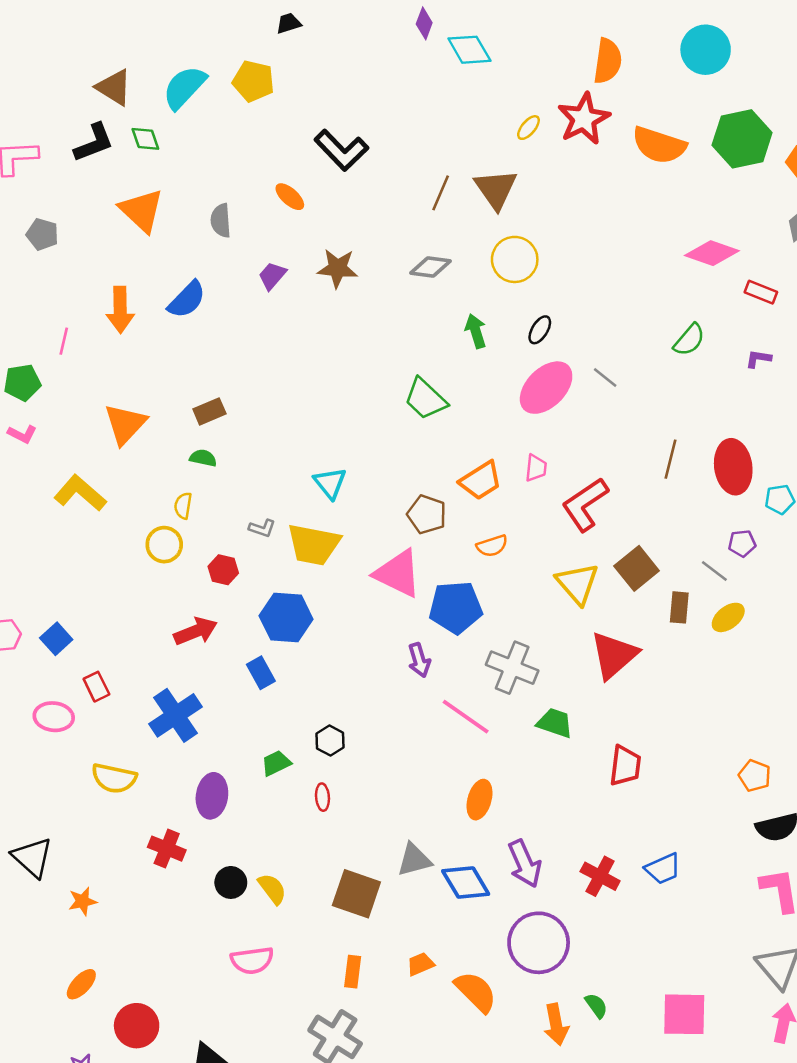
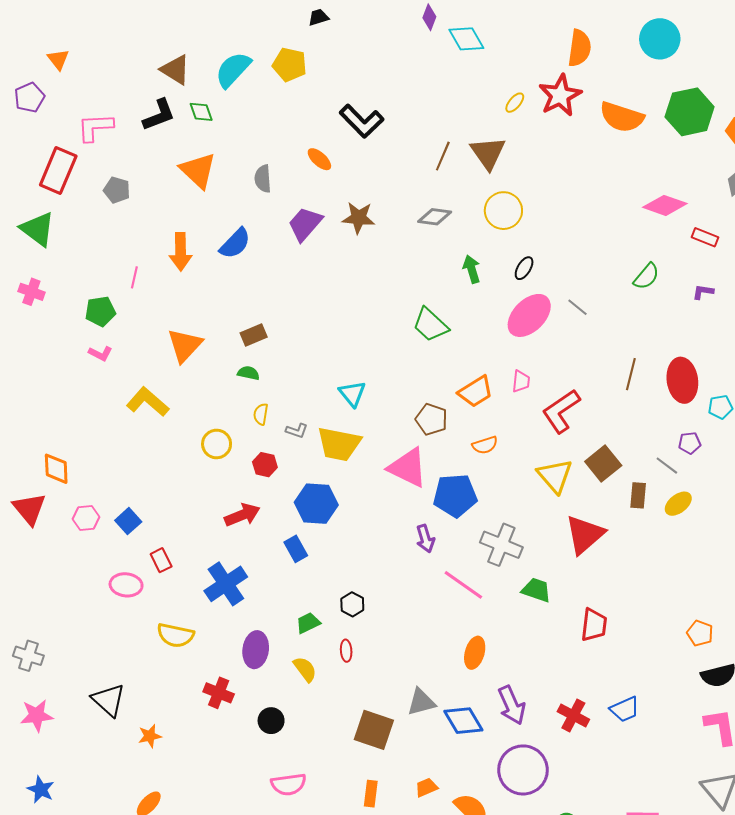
purple trapezoid: (272, 276) -> (305, 224), size x1.5
yellow semicircle: (183, 506) -> (261, 414), moved
yellow semicircle: (272, 889) -> (305, 669), moved

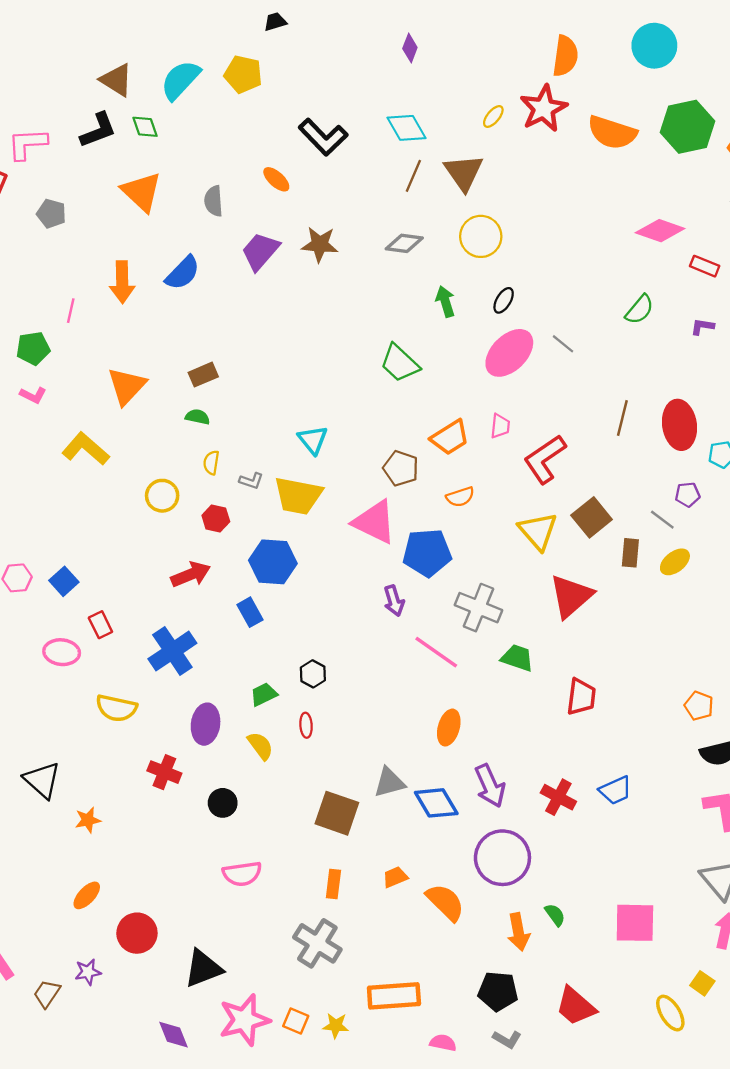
purple diamond: (429, 17) -> (410, 48), moved
cyan diamond: (466, 39) -> (407, 128), moved

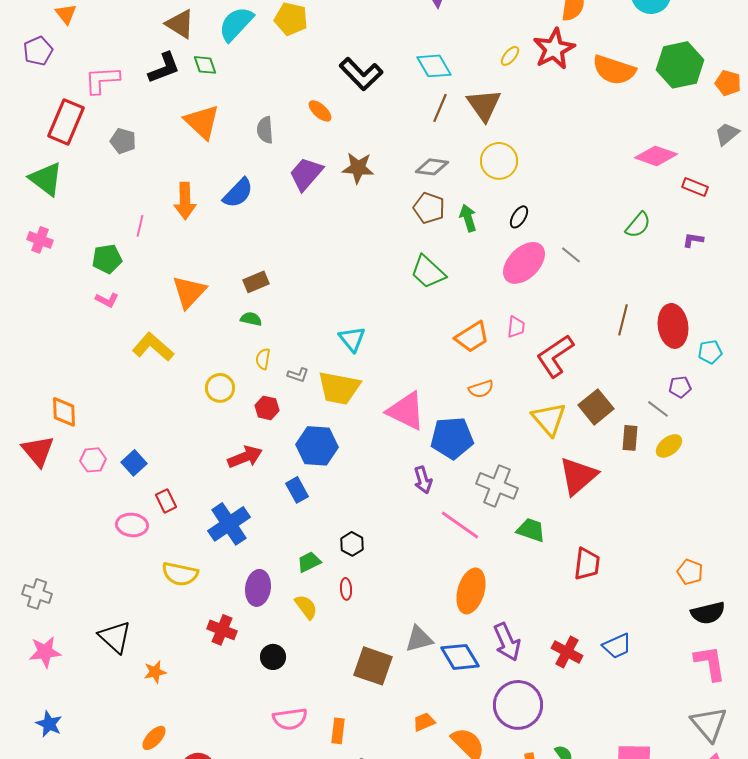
brown pentagon: (401, 468) -> (429, 208), moved
orange ellipse: (449, 728) -> (471, 591), size x1.4
orange rectangle: (333, 884) -> (338, 731), moved

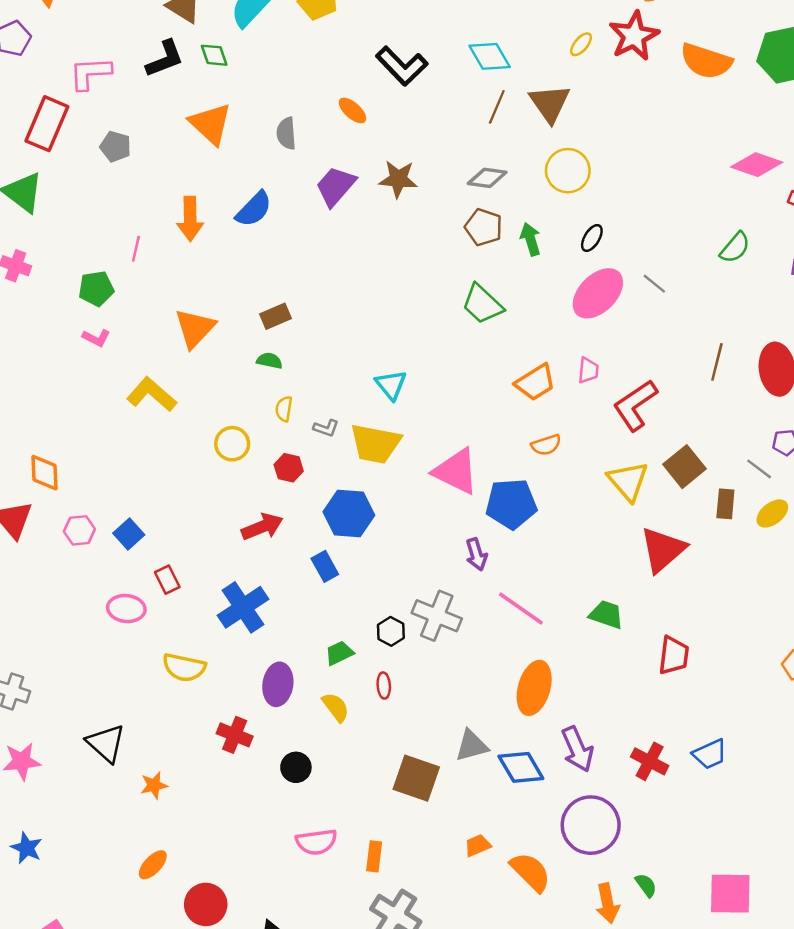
gray cross: (497, 486) -> (437, 616), moved

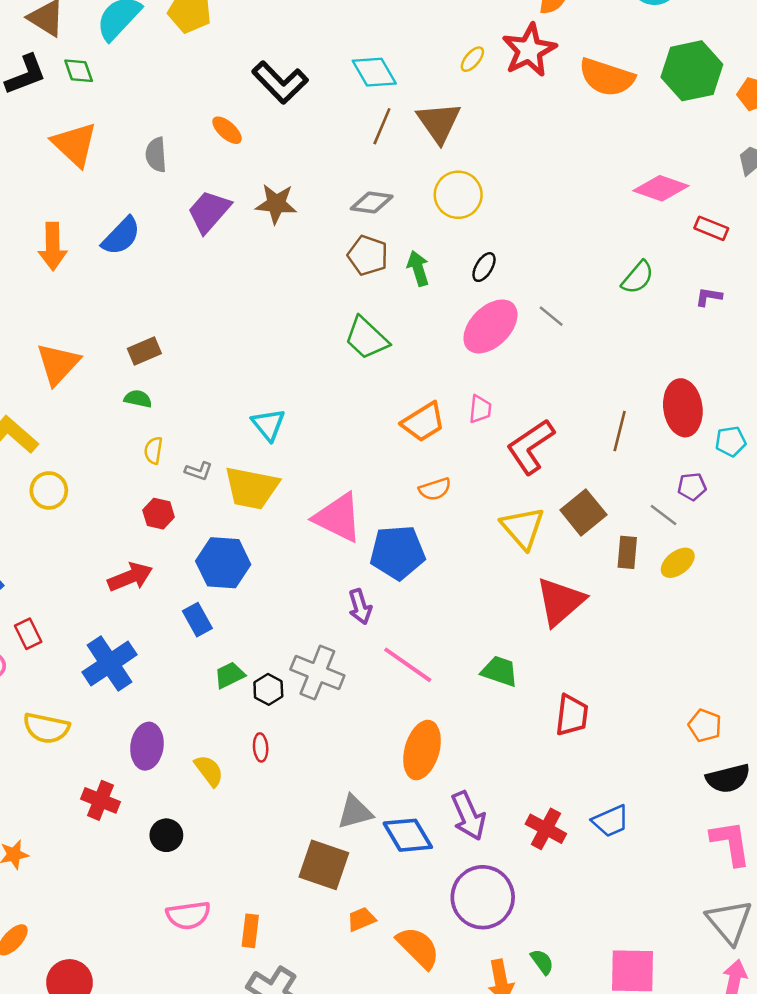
brown line: (717, 362) -> (620, 431), moved
yellow circle: (232, 444) -> (49, 490), moved
green trapezoid: (339, 653) -> (230, 675), moved
brown square: (416, 778) -> (324, 865), moved

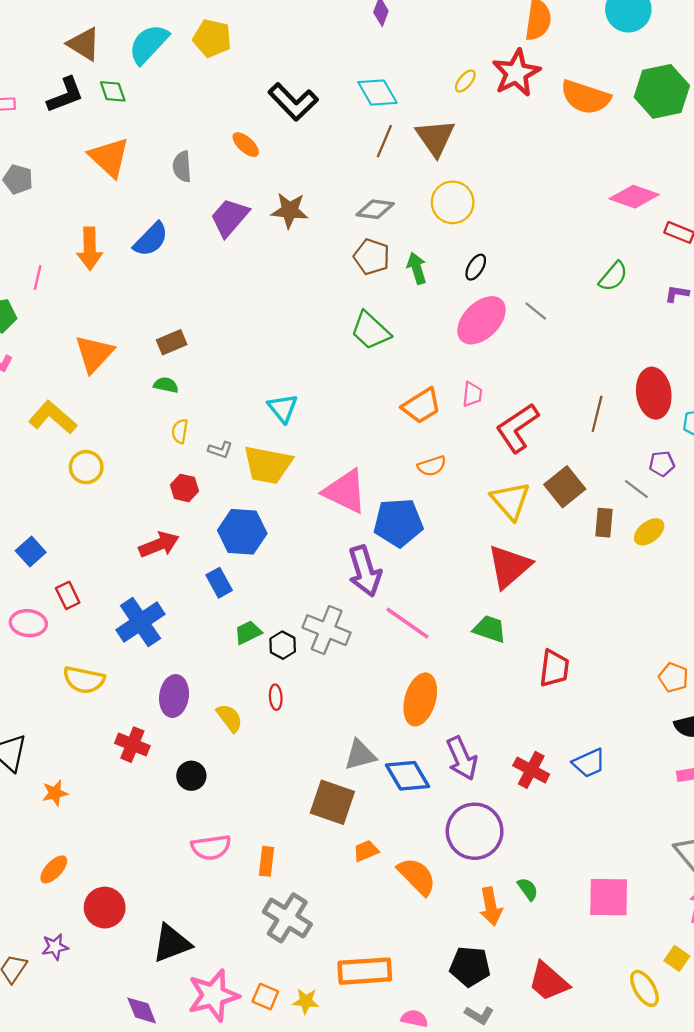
red triangle: (560, 602) -> (509, 567), moved
purple arrow: (360, 607) -> (365, 571), size x1.6

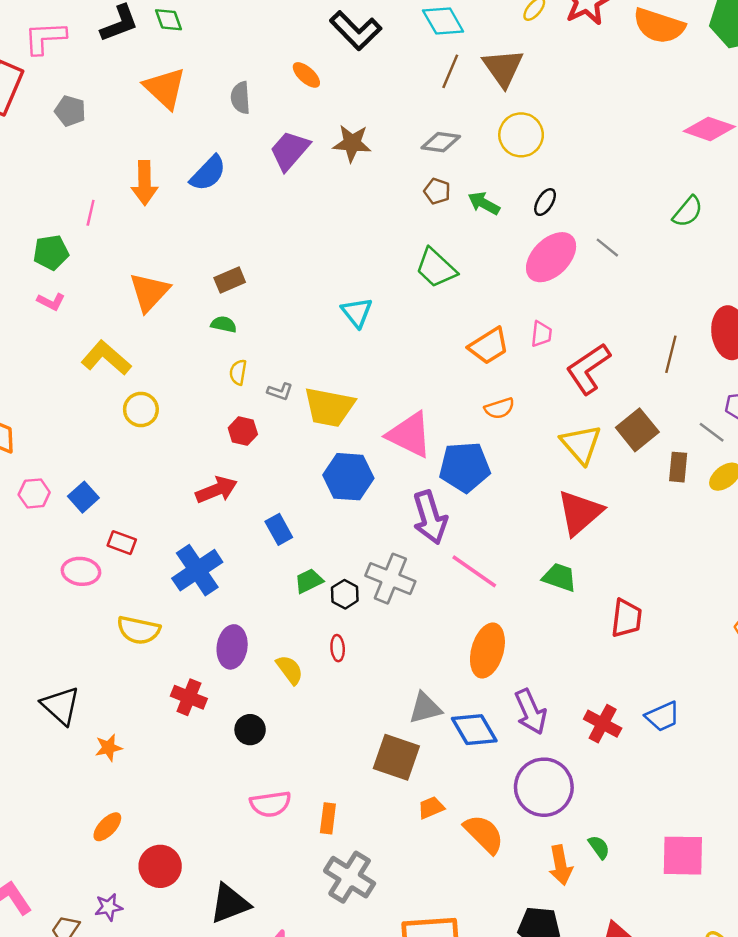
brown pentagon: (372, 257) -> (437, 191), size x0.7
green arrow: (417, 268) -> (484, 203), turned -44
cyan triangle: (283, 408) -> (357, 312), moved
blue hexagon: (242, 532) -> (348, 477), moved
red rectangle: (68, 595) -> (122, 543), turned -44

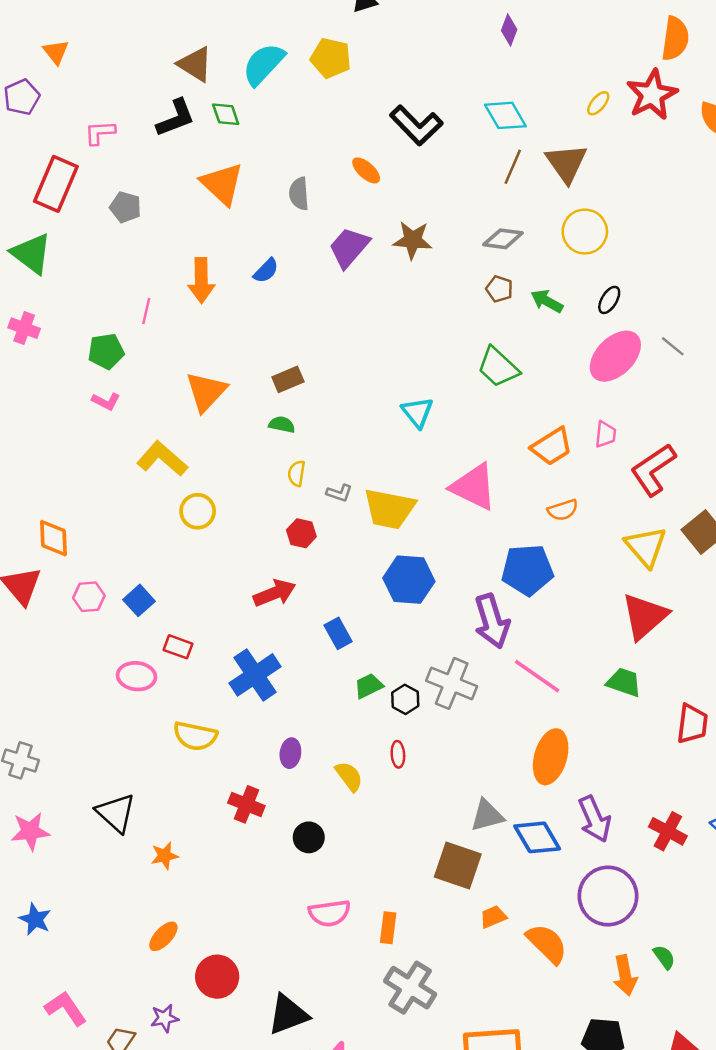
pink L-shape: (45, 38) -> (100, 133), size x0.7
blue semicircle: (208, 173) -> (266, 271), size x0.7
pink triangle: (410, 435) -> (474, 487), moved
purple ellipse: (232, 647) -> (290, 753), size x0.7

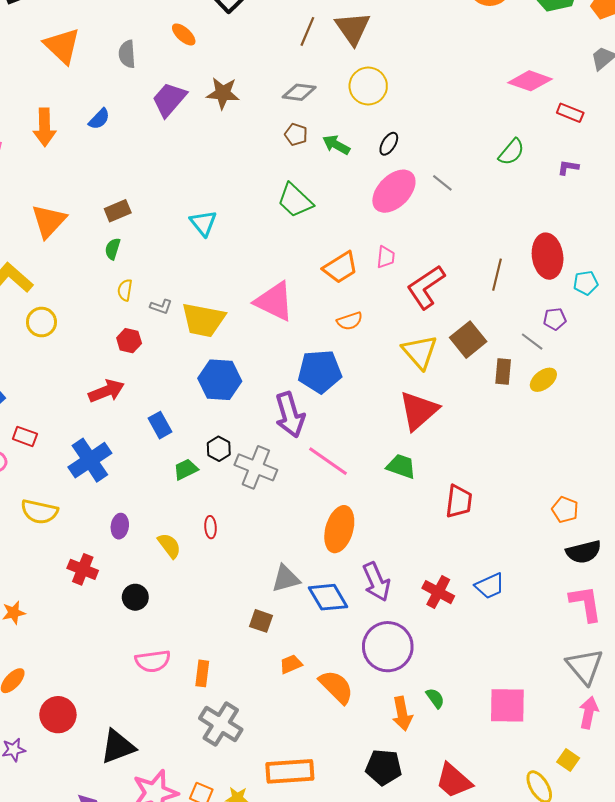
cyan triangle: (417, 412) -> (203, 223), moved
green semicircle: (282, 425) -> (113, 249), turned -85
black hexagon: (405, 699) -> (219, 449), moved
brown square: (458, 865) -> (261, 621), size x0.6

